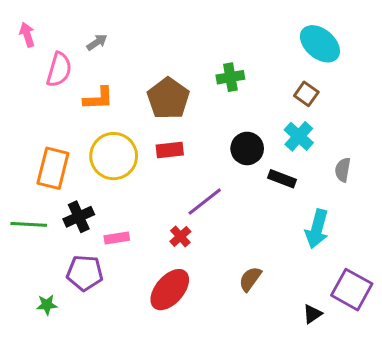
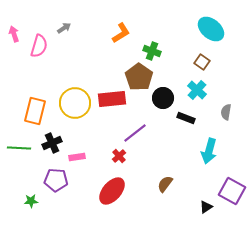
pink arrow: (27, 35) -> (14, 34), moved
green cross: (230, 77) -> (152, 51), turned 30
orange L-shape: (98, 98) -> (121, 33), moved, turned -30
brown pentagon: (168, 98) -> (139, 77), moved
red rectangle: (170, 150) -> (112, 99), size x1.5

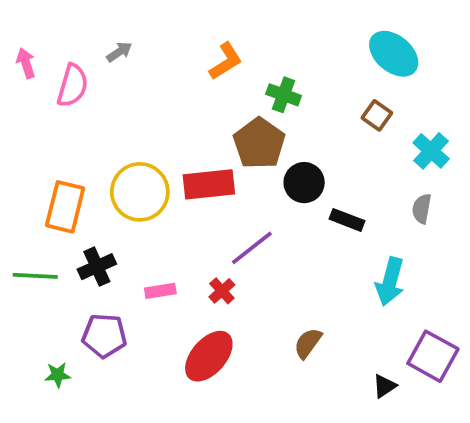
cyan cross: (197, 90) -> (431, 151), moved
pink rectangle: (77, 157) -> (160, 291), moved

